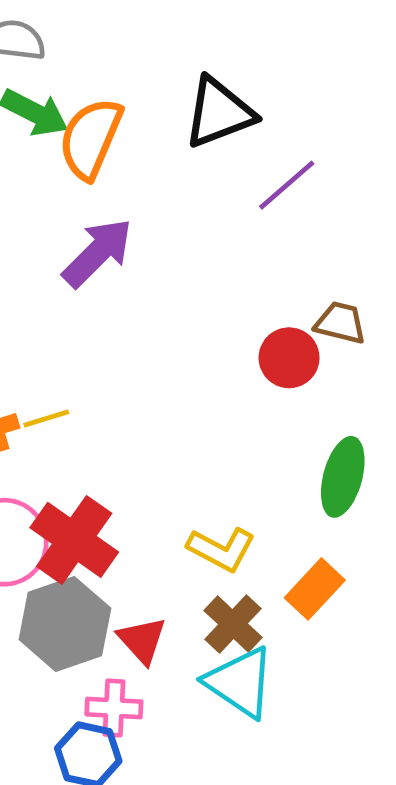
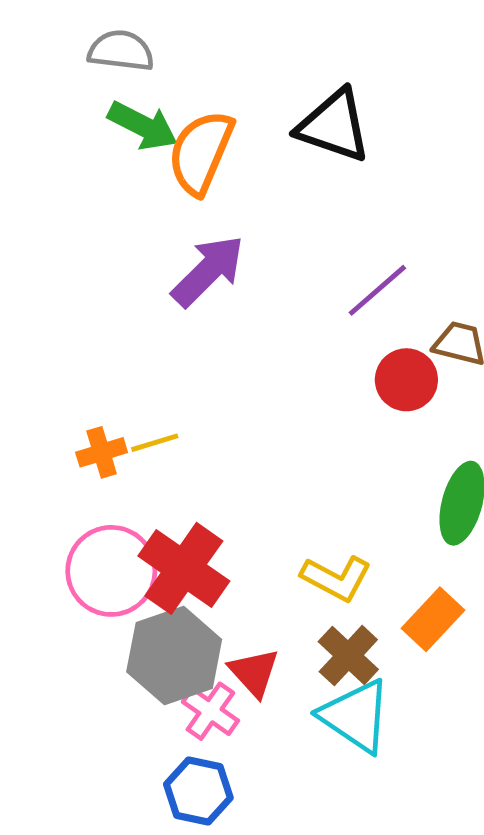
black triangle: (219, 113) -> (334, 126), turned 40
purple line: (287, 185) -> (377, 290), moved
pink cross: (114, 708) -> (210, 711), moved, turned 32

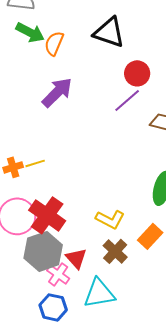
orange semicircle: (201, 152) -> (54, 43), size x0.7
red circle: (406, 380) -> (137, 73), moved
cyan triangle: (356, 716) -> (99, 293), moved, turned -44

